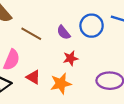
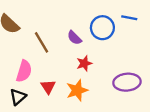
brown line: (31, 34) -> (41, 42), turned 35
red triangle: (33, 77) -> (48, 87), turned 32

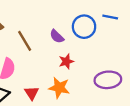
red triangle: (48, 87) -> (32, 93), moved
orange star: (77, 90) -> (59, 88), turned 30

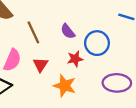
blue circle: (84, 27) -> (97, 43), moved
red triangle: (32, 93) -> (41, 65), moved

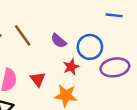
brown line: (33, 32) -> (23, 35), moved
purple ellipse: (117, 83) -> (115, 67), moved

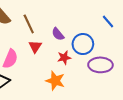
blue line: (114, 15) -> (108, 22), turned 32
red triangle: (38, 79) -> (35, 47), moved

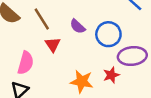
red star: (64, 58) -> (111, 75), moved

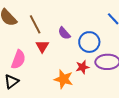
red star: (111, 75) -> (82, 67), moved

